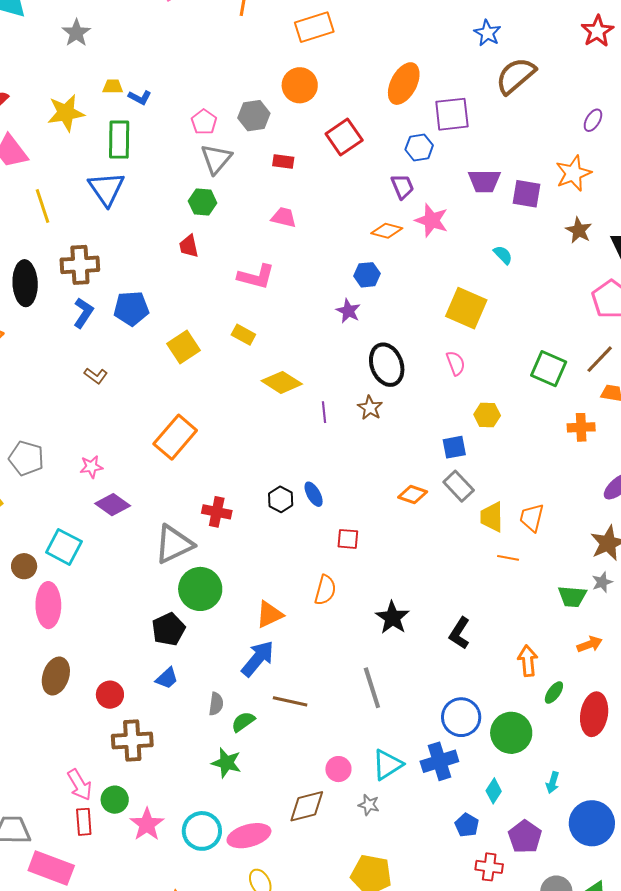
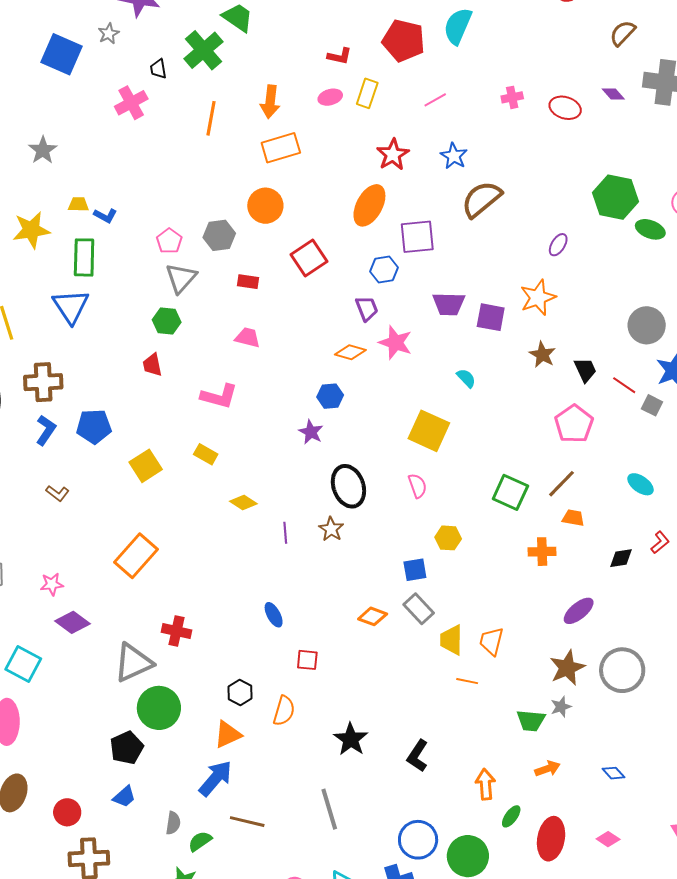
red star: (597, 31) -> (393, 155), moved
yellow diamond: (282, 382) -> (243, 503), size x0.7
black hexagon: (281, 499) -> (240, 692), moved

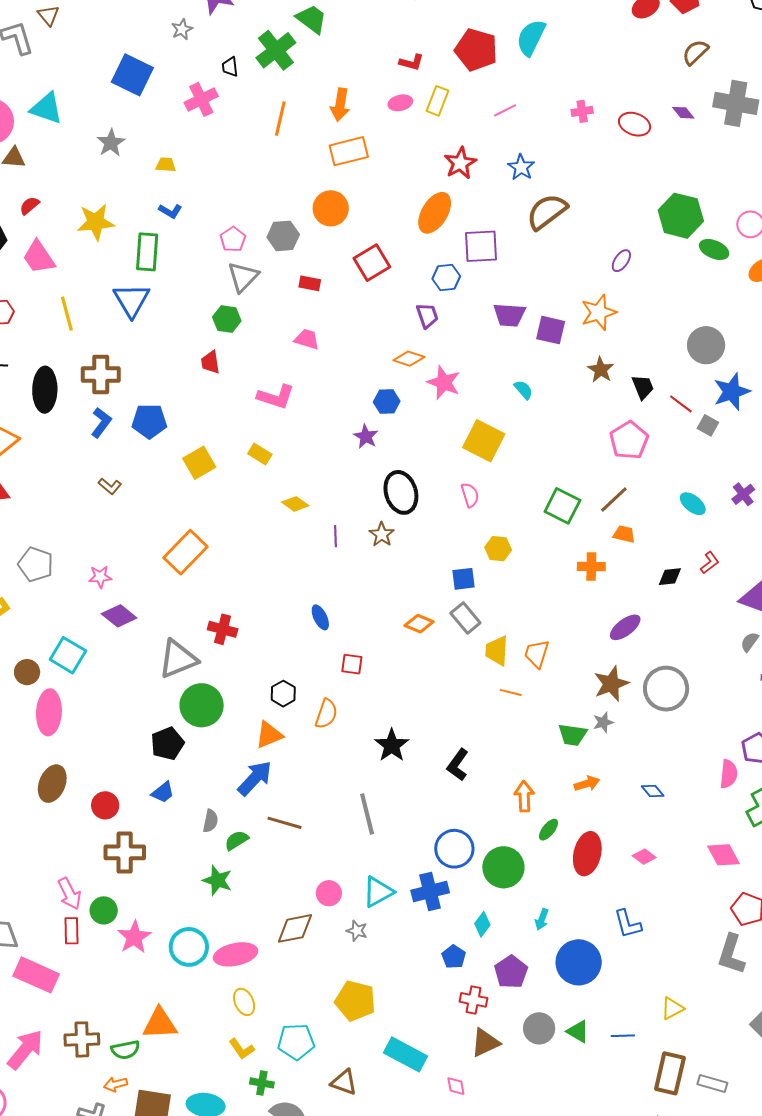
blue square: (61, 54) -> (132, 75), moved
yellow trapezoid: (78, 204) -> (166, 165), moved
pink star: (395, 343) -> (444, 383), moved

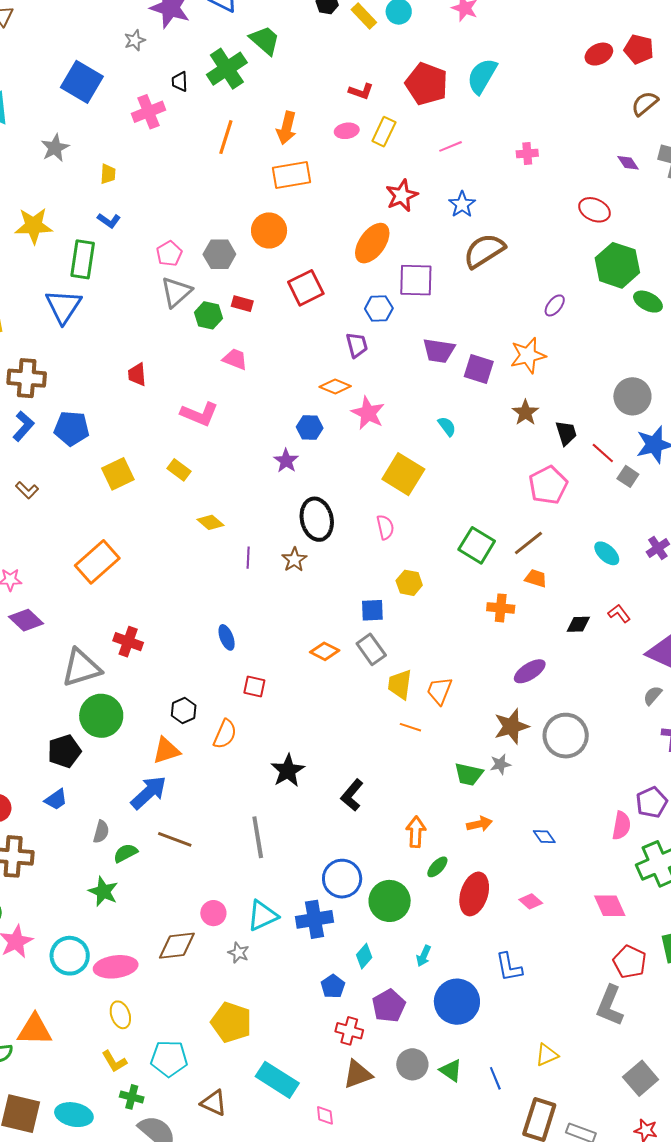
red ellipse: (635, 124) -> (595, 210), moved
yellow trapezoid: (166, 165) -> (108, 174), turned 85
green hexagon: (227, 319) -> (208, 315), moved
red L-shape: (710, 563) -> (619, 613), turned -95
blue line: (623, 1036) -> (495, 1078), turned 65

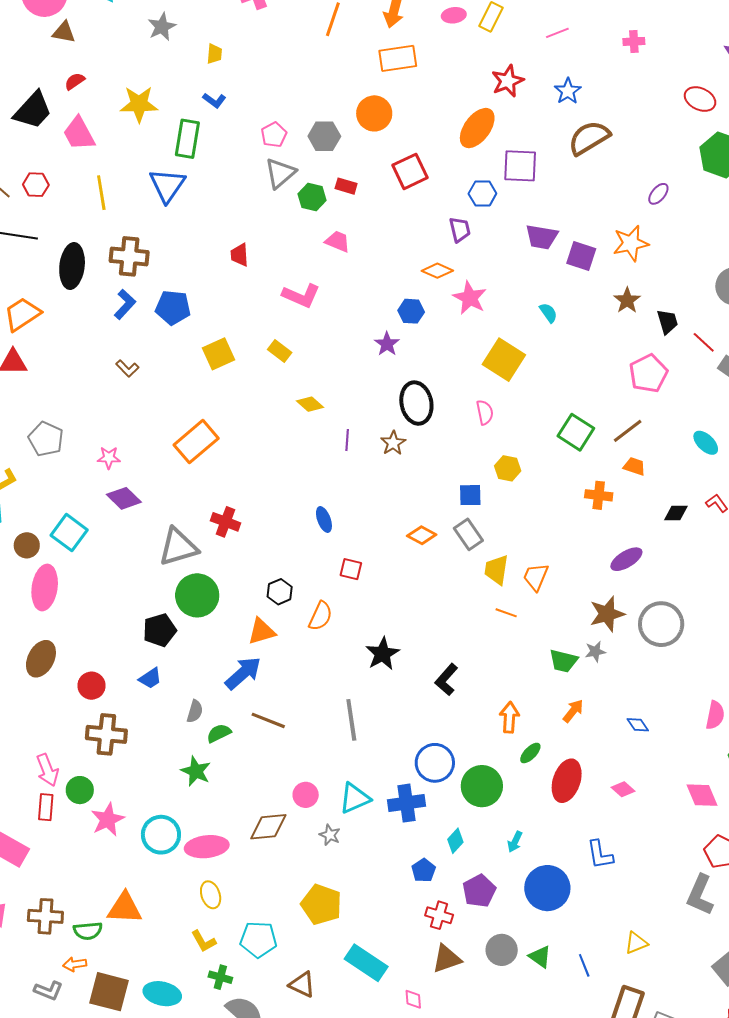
orange arrow: (479, 824) -> (573, 711), turned -40

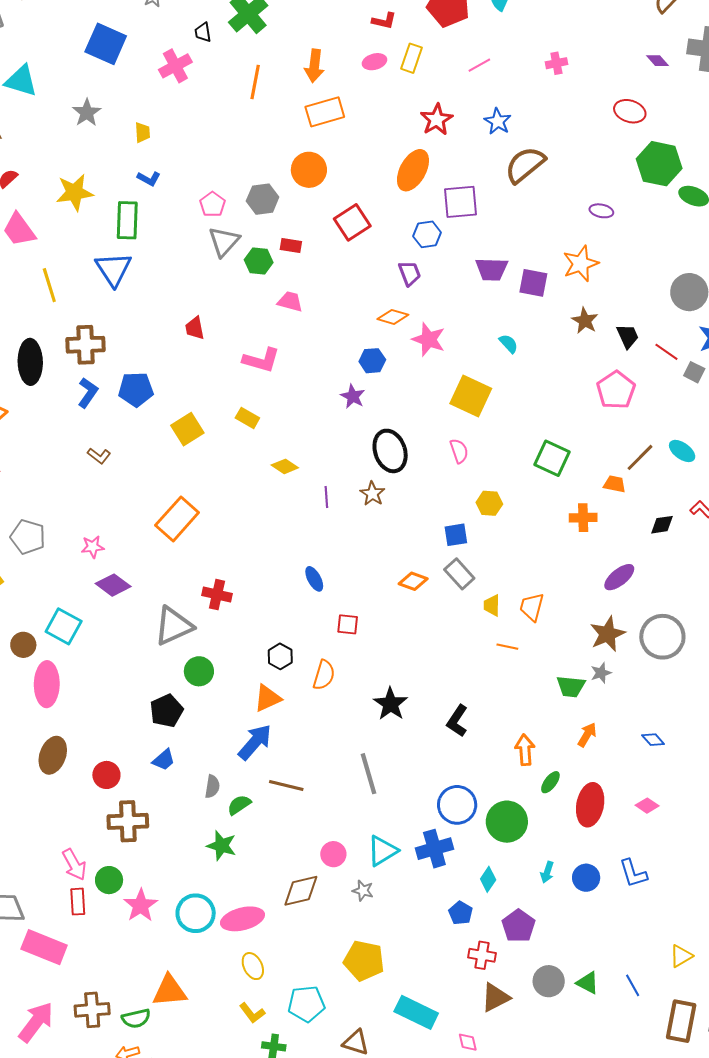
purple ellipse: (658, 194) -> (601, 211), turned 70
brown line: (628, 431) -> (640, 457), moved
yellow trapezoid: (496, 570) -> (492, 605), size x0.7
green circle: (197, 595) -> (199, 671), size x0.7
blue circle: (547, 888) -> (586, 878), moved, size x0.6

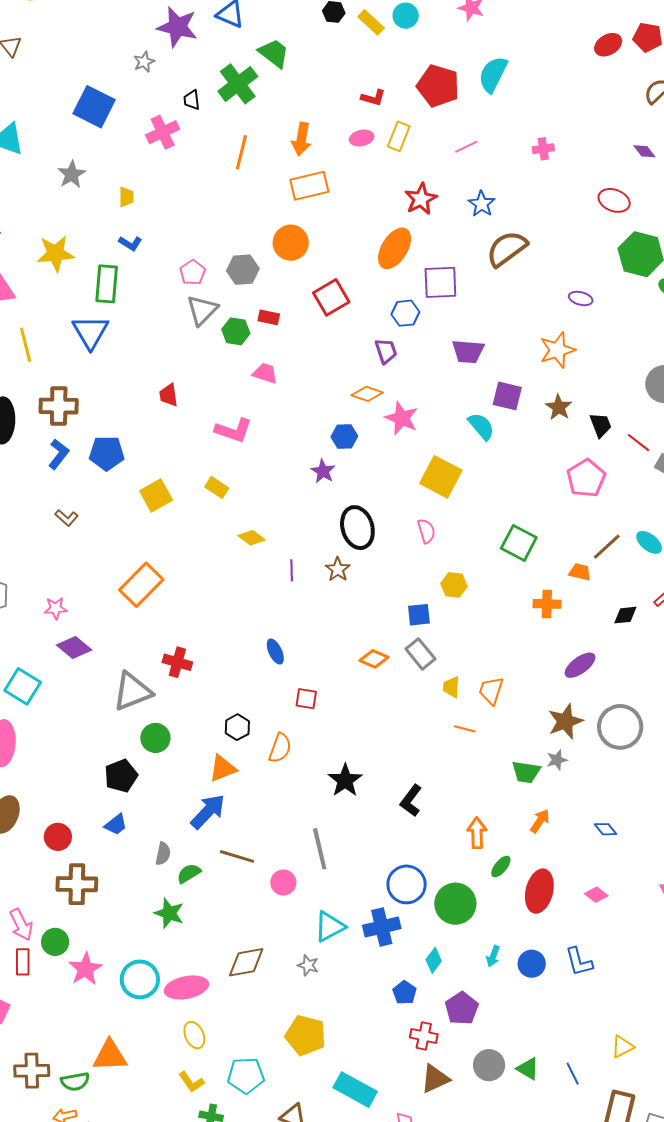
purple square: (533, 283) -> (507, 396), moved
cyan semicircle: (509, 344) -> (481, 426), size x1.4
pink circle: (333, 854) -> (283, 883), moved

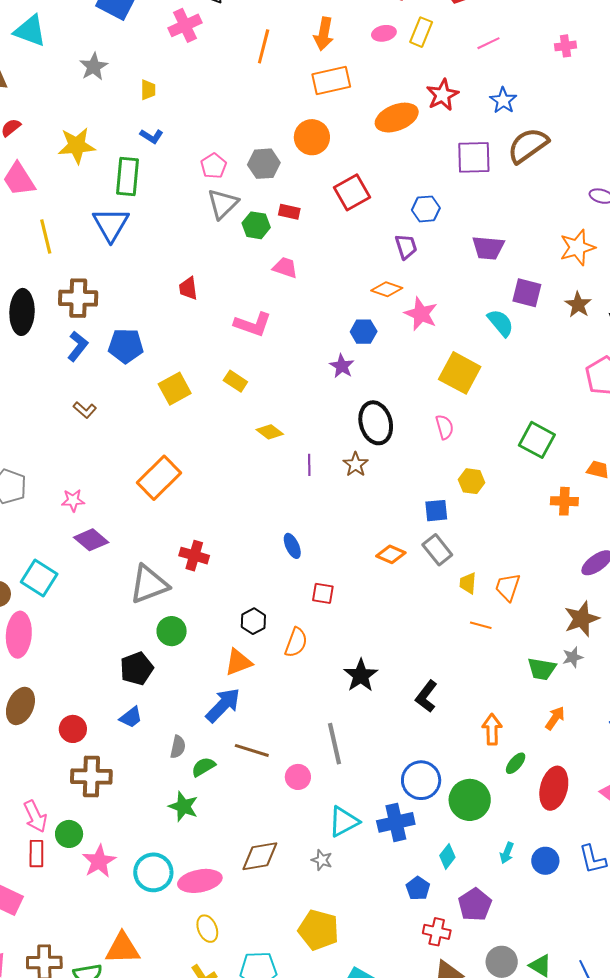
orange ellipse: (395, 248) -> (397, 118), moved, turned 36
purple square: (440, 282) -> (474, 157), moved

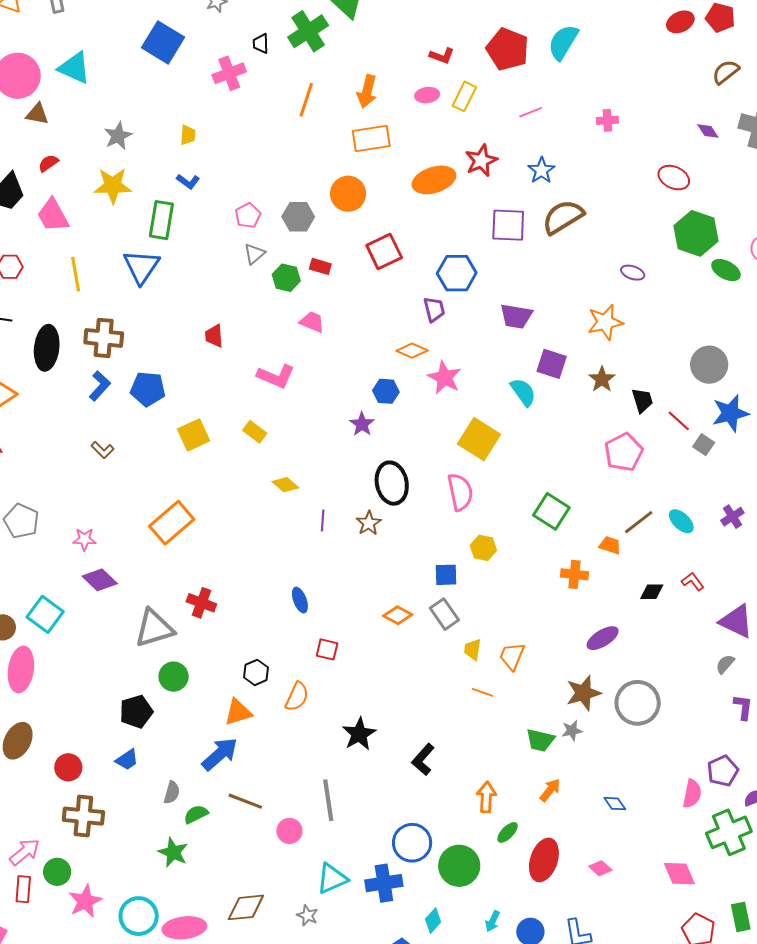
gray star: (94, 67) -> (118, 136), moved
gray triangle: (223, 204) -> (254, 254), size x0.7
blue hexagon: (426, 209) -> (457, 273), size x1.4
pink semicircle: (445, 427) -> (460, 492), size x1.5
pink arrow: (35, 816) -> (25, 852), turned -108

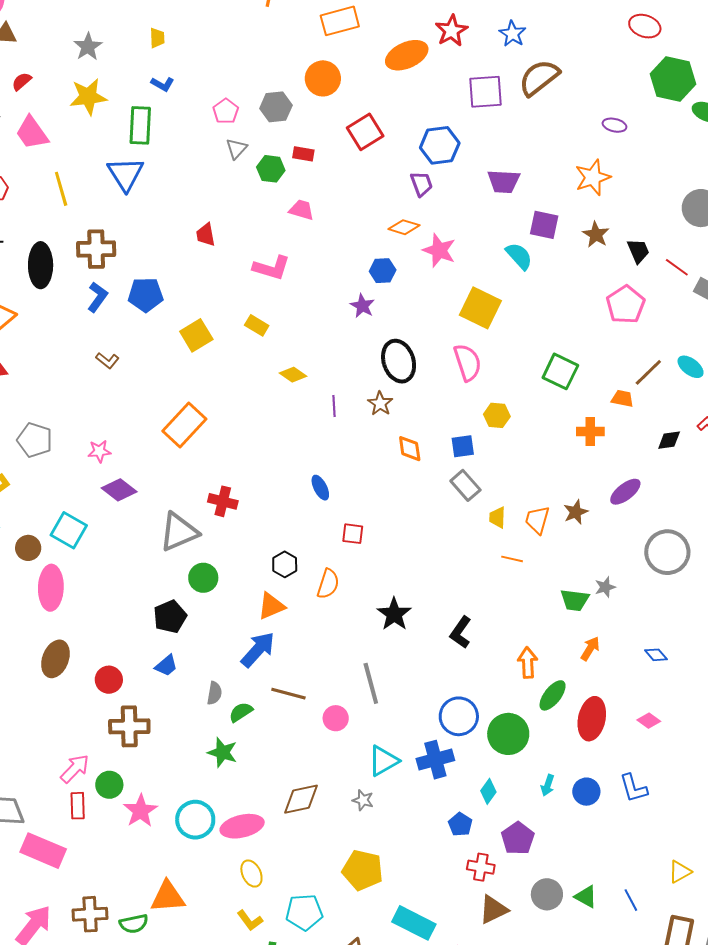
orange diamond: (398, 615) -> (410, 449), moved, turned 60
brown star: (583, 693) -> (576, 512), moved, size x0.7
green ellipse: (508, 832) -> (553, 695), size x1.4

